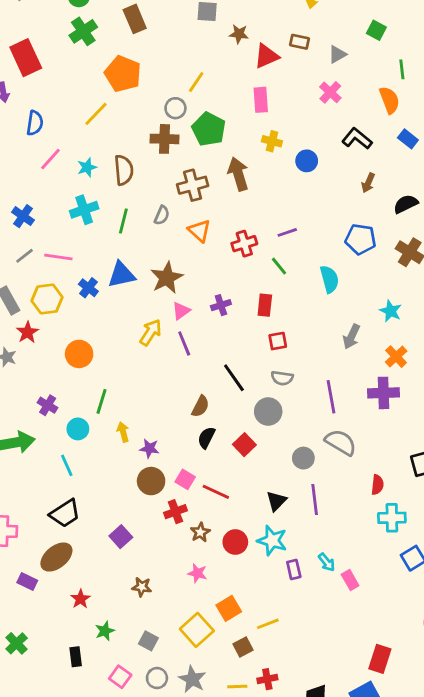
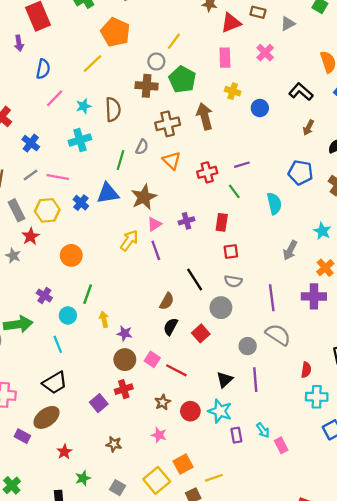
pink cross: (330, 92) -> (265, 53), moved
green line: (123, 221) -> (120, 160), moved
red cross: (175, 512) -> (124, 389), moved

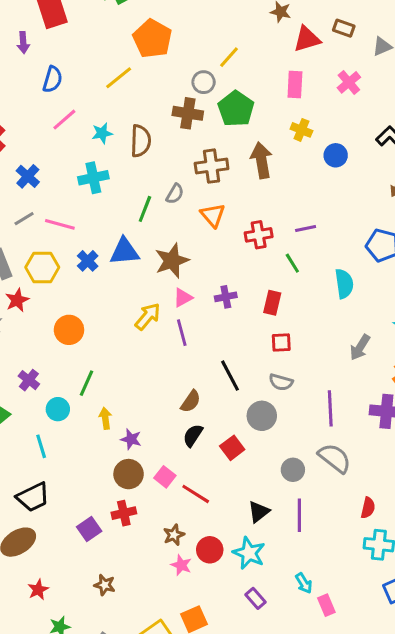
pink star: (159, 435) -> (181, 565), moved
purple rectangle: (236, 435) -> (255, 598), moved, turned -35

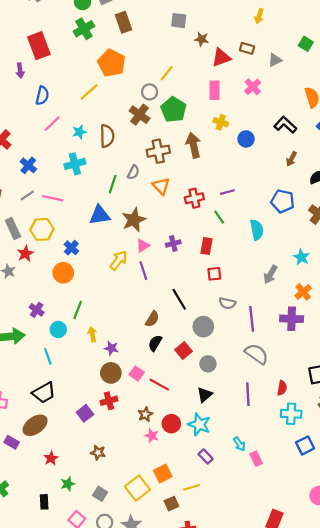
brown cross: (188, 113) -> (140, 115), turned 30
blue cross: (88, 261) -> (71, 248), moved
gray semicircle: (281, 382) -> (227, 303), moved
gray circle: (293, 470) -> (208, 364), moved
purple line: (299, 515) -> (248, 394), moved

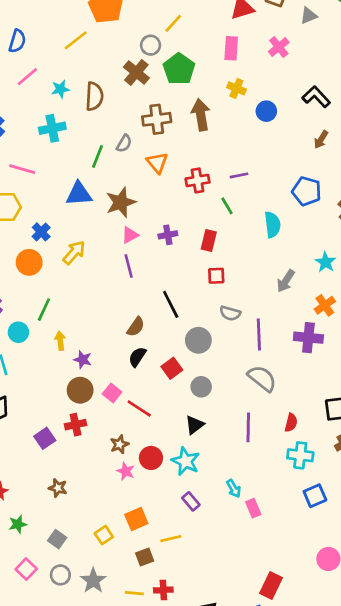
yellow arrow: (119, 260) -> (74, 253), moved
yellow square: (137, 488) -> (104, 535), size x0.6

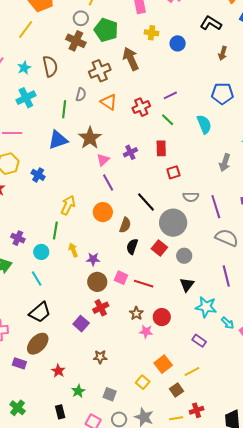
yellow arrow: (74, 253) -> (68, 205), moved
orange circle: (29, 262) -> (103, 212), moved
gray circle: (198, 340) -> (173, 223), size x1.4
cyan star: (186, 461) -> (206, 307), moved

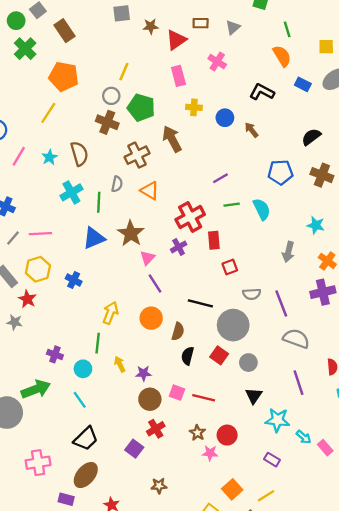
brown arrow: (223, 53) -> (251, 130), moved, turned 128
cyan cross: (26, 98) -> (71, 192), moved
red cross: (141, 107) -> (190, 217), moved, size x1.4
green line: (168, 120) -> (232, 205), moved, turned -48
black line: (146, 202) -> (200, 303), turned -30

